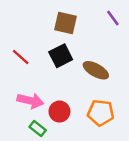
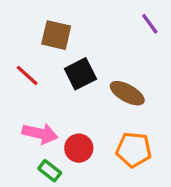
brown square: (66, 23) -> (56, 35), moved

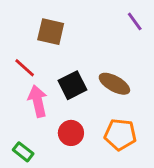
black square: (80, 74) -> (72, 85), moved
pink arrow: (40, 134) -> (38, 101), moved, turned -116
green rectangle: (50, 171) -> (23, 152), moved

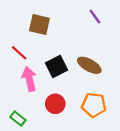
purple line: (135, 21) -> (95, 17), moved

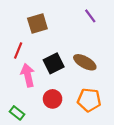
brown square: (39, 24) -> (37, 24), turned -30
red line: (19, 53) -> (18, 50), turned 70

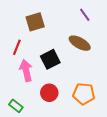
brown ellipse: (85, 62) -> (80, 43), moved

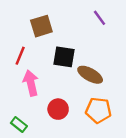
brown ellipse: (80, 43) -> (90, 75), moved
black square: (50, 59) -> (64, 57), moved, turned 36

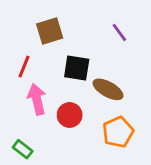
purple line: (100, 18) -> (119, 32), moved
red circle: (58, 109) -> (70, 115), moved
orange pentagon: (98, 110) -> (118, 132), turned -30

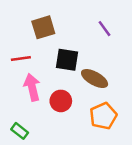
red line: (24, 67) -> (21, 59), turned 60

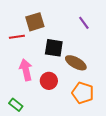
red line: (21, 59) -> (17, 37), moved
orange pentagon: (103, 116) -> (83, 93), turned -30

